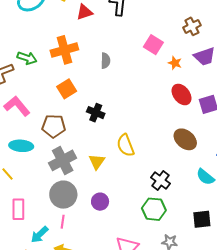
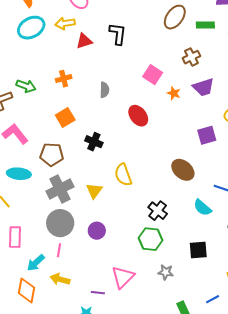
orange cross: (64, 50) -> (64, 79), size x0.6
red ellipse: (182, 95) -> (138, 116), moved

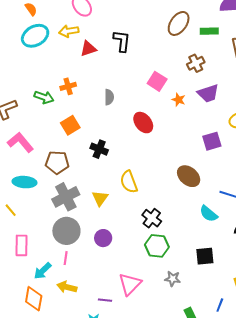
green arrow: (26, 86) -> (44, 97), moved
black cross: (158, 211) -> (152, 218), moved
blue line: (213, 299) -> (220, 305), turned -40

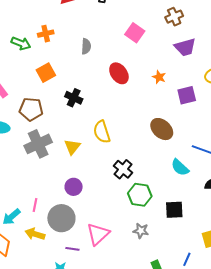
orange star: (179, 100) -> (159, 77), moved
gray circle: (66, 231) -> (61, 218), moved
green hexagon: (157, 246) -> (140, 195), moved

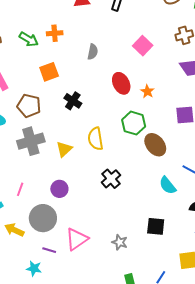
orange star: (159, 77) -> (147, 91), moved
green hexagon: (140, 195) -> (134, 123), moved
pink line: (35, 205) -> (20, 189), moved

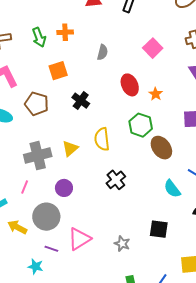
green arrow: (29, 39) -> (39, 37), turned 36
gray cross: (31, 141) -> (38, 156), moved

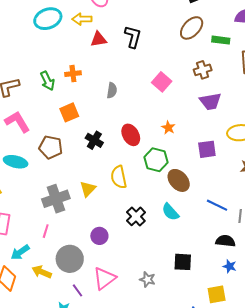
red ellipse: (130, 85) -> (131, 135), moved
purple circle: (64, 188) -> (99, 236), moved
cyan semicircle: (172, 189) -> (170, 212), moved
purple line: (51, 249) -> (77, 290), turned 40

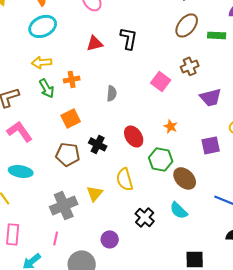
yellow arrow: (82, 19) -> (42, 62), moved
brown cross: (203, 70) -> (190, 66), moved
brown pentagon: (51, 147) -> (68, 154), moved

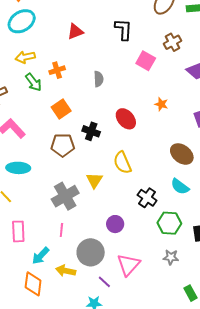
black L-shape: (129, 38) -> (123, 29), moved
green hexagon: (161, 159) -> (169, 223), moved

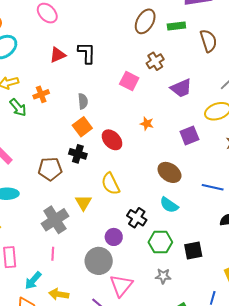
black L-shape: (123, 29) -> (87, 53), moved
orange square: (61, 109) -> (82, 127), moved
purple circle: (115, 224) -> (114, 237), moved
gray circle: (91, 252) -> (99, 261), moved

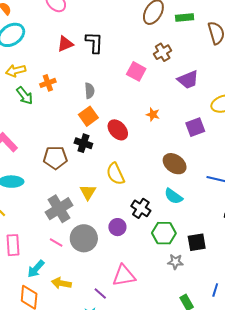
pink line: (53, 254) -> (56, 243), turned -64
gray circle: (99, 261) -> (84, 238), moved
gray star: (163, 276) -> (175, 262), moved
pink triangle: (121, 285) -> (124, 276), turned 40

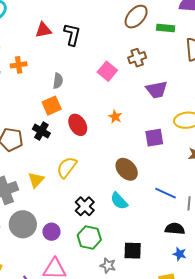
yellow semicircle: (115, 174) -> (67, 167), turned 50
purple circle: (117, 227) -> (51, 232), moved
green hexagon: (164, 233) -> (89, 238), moved

